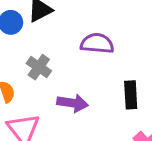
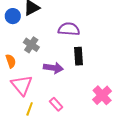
black rectangle: (131, 95) -> (78, 56), moved

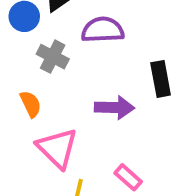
purple semicircle: (69, 29) -> (103, 30), moved
gray cross: (31, 45) -> (53, 57), moved

